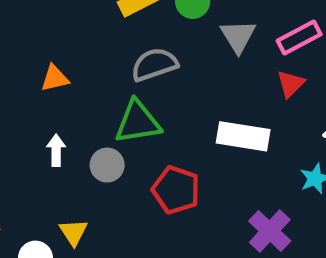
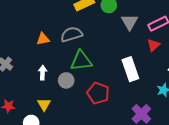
gray semicircle: (154, 64) -> (71, 34), moved
white rectangle: (243, 136) -> (130, 69), turned 60
yellow triangle: (73, 232) -> (44, 104), moved

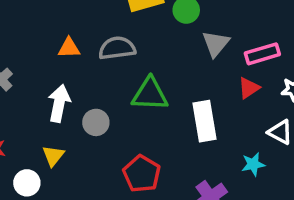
green triangle: (81, 61) -> (150, 94), moved
white arrow: (43, 73) -> (59, 103), size x1.5
red pentagon: (98, 93) -> (142, 174), moved

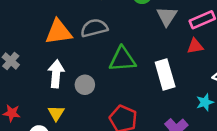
orange triangle: (69, 48) -> (59, 32), size x1.6
red triangle: (249, 88) -> (195, 46), turned 30

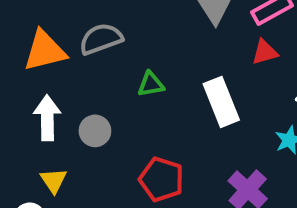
green triangle: (122, 59) -> (151, 84), size x0.6

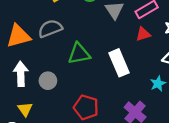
green triangle: (151, 84) -> (79, 54), size x1.5

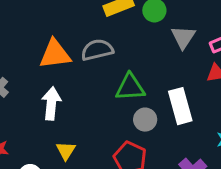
gray circle: (48, 81) -> (145, 120), moved
yellow triangle: (25, 109) -> (66, 151), moved

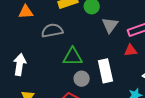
orange triangle: (55, 54) -> (26, 12), moved, size x0.7

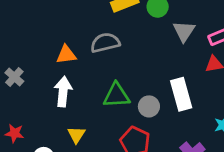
orange triangle: (26, 12) -> (66, 55), moved
green triangle: (73, 57) -> (116, 95), moved

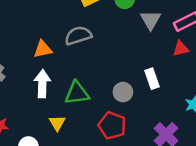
white rectangle: (181, 94) -> (152, 79), size x0.7
green triangle: (116, 95) -> (77, 93), moved

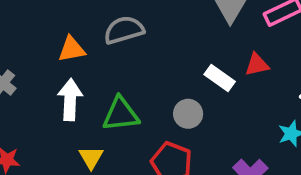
red triangle: (181, 49) -> (257, 65), moved
white rectangle: (152, 79) -> (220, 78), moved, turned -36

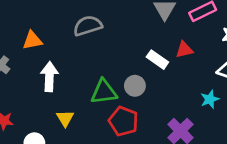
orange triangle: (72, 49) -> (32, 40), moved
green triangle: (121, 114) -> (104, 92), moved

